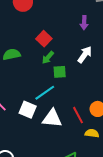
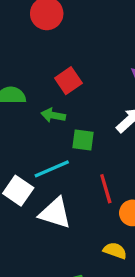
green arrow: (48, 58) -> (53, 115), moved, turned 48
red line: (78, 115) -> (106, 189), moved

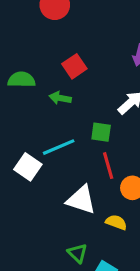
green square: (83, 140) -> (101, 132), moved
white triangle: (55, 213) -> (81, 200), moved

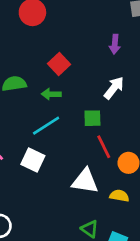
cyan line: (59, 147) -> (46, 126), moved

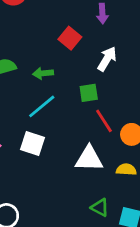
red square: (59, 64) -> (70, 38), moved

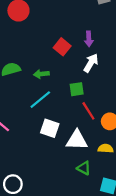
purple arrow: (102, 14) -> (89, 39), moved
white square: (32, 143) -> (50, 128), moved
green triangle: (100, 207) -> (84, 168), moved

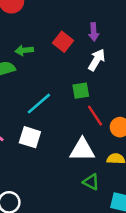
green arrow: (41, 74) -> (24, 50), moved
white square: (50, 128) -> (30, 137), moved

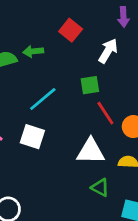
purple arrow: (94, 32) -> (123, 17), moved
green arrow: (24, 50) -> (33, 51), moved

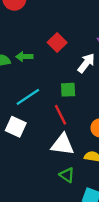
red line: (105, 113) -> (60, 115), moved

